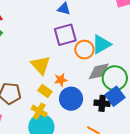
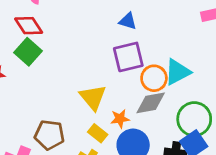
gray diamond: (99, 71) -> (151, 103), moved

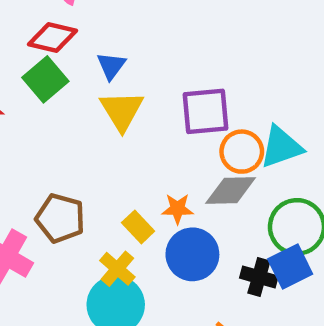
blue triangle: (128, 21) -> (111, 66), moved, turned 42
red diamond: (29, 26) -> (52, 38), turned -52
yellow triangle: (93, 97) -> (122, 111), moved

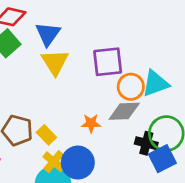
blue triangle: (111, 66) -> (48, 34), size x1.4
yellow rectangle: (138, 227) -> (46, 135), moved
blue circle: (192, 254) -> (78, 163), moved
black cross: (259, 277) -> (146, 143), moved

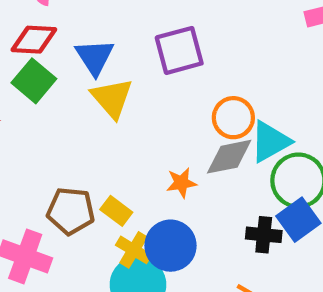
purple square: (108, 62) -> (179, 50), moved
cyan triangle: (156, 83) -> (270, 142), moved
black cross: (146, 143) -> (264, 235), moved

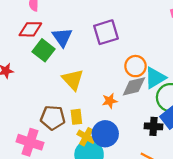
green square: (34, 81) -> (44, 50), moved
yellow triangle: (112, 98) -> (73, 80), moved
yellow rectangle: (116, 211) -> (76, 117), turned 49

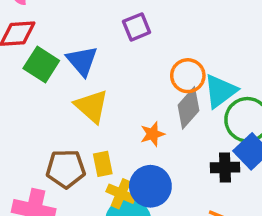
purple square: (106, 32) -> (137, 27), size x0.7
blue triangle: (62, 37) -> (82, 61), moved
gray diamond: (134, 86) -> (188, 108), turned -30

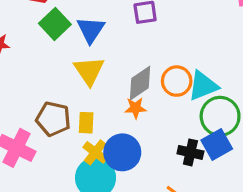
orange circle: (188, 76) -> (177, 81), moved
gray diamond: (188, 108) -> (140, 83), moved

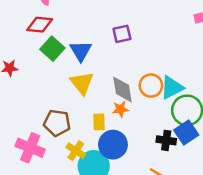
gray diamond: (140, 83) -> (122, 89), turned -60
yellow rectangle: (86, 123) -> (99, 122), moved
yellow cross: (95, 152) -> (76, 151), moved

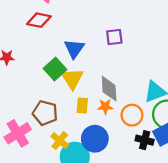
green square: (52, 49) -> (55, 69), moved
orange circle: (151, 86) -> (132, 115), moved
yellow rectangle: (99, 122) -> (82, 106), moved
pink cross: (30, 148) -> (18, 133), turned 30

